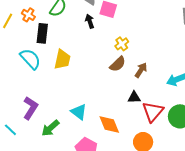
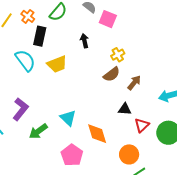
black arrow: (90, 21) -> (85, 41), moved
yellow trapezoid: (62, 59) -> (57, 64), turned 50
red triangle: (153, 112) -> (142, 125), size x0.7

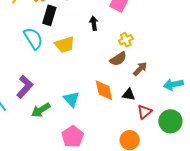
orange diamond: (97, 134) -> (104, 90), moved

